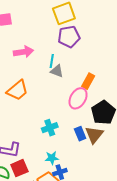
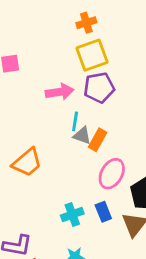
pink arrow: (23, 52) -> (60, 92), moved
orange rectangle: (88, 81) -> (98, 140), moved
blue rectangle: (80, 134) -> (103, 212), moved

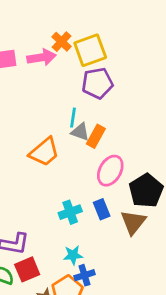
orange cross: (86, 23) -> (62, 42), moved, turned -30
pink arrow: (60, 92) -> (41, 57), moved
orange trapezoid: (27, 162) -> (44, 152), moved

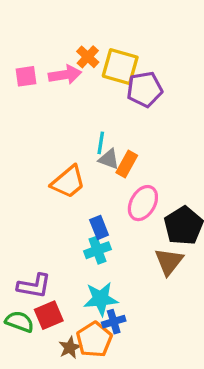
yellow square: (90, 50) -> (120, 67), turned 36
purple pentagon: (97, 83) -> (145, 89), moved
blue rectangle: (102, 209) -> (99, 227), moved
cyan star: (73, 255) -> (101, 299), size x1.5

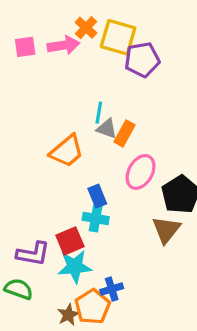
cyan cross: (97, 250) -> (96, 218), turned 30
cyan star: (101, 299) -> (75, 267), moved
red square: (49, 315) -> (70, 241), moved

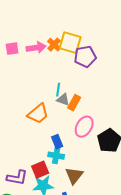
orange cross: (86, 28) -> (54, 45), moved
brown triangle: (166, 230) -> (74, 176), moved

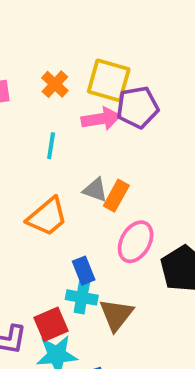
orange cross: (54, 45) -> (55, 84), moved
pink arrow: (36, 48) -> (101, 119), moved
cyan line: (58, 90) -> (51, 146), moved
brown triangle: (74, 176) -> (116, 315), moved

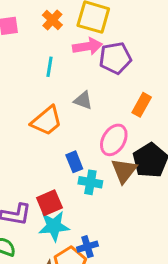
purple pentagon: (137, 107) -> (115, 58), moved
orange rectangle: (116, 196) -> (142, 105), moved
cyan cross: (82, 297) -> (90, 182), moved
brown triangle: (116, 315) -> (124, 171), moved

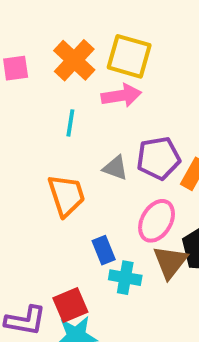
orange cross: (52, 20) -> (74, 60), size x1.5
purple pentagon: (115, 58) -> (158, 158), moved
orange trapezoid: (47, 121) -> (66, 195), turned -68

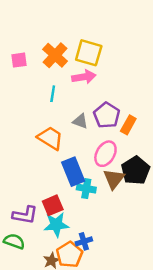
purple pentagon: (158, 158) -> (107, 115), turned -30
orange trapezoid: (66, 195) -> (50, 138), turned -40
blue rectangle: (104, 250) -> (73, 172), size x1.6

